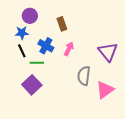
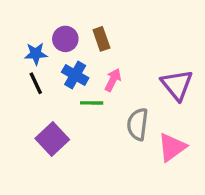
purple circle: (30, 16) -> (65, 39), moved
green line: (37, 63) -> (92, 103), moved

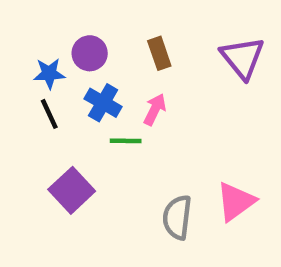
brown rectangle: (101, 39) -> (159, 53), moved
purple triangle: (177, 85) -> (242, 58), moved
gray semicircle: (138, 124) -> (177, 217), moved

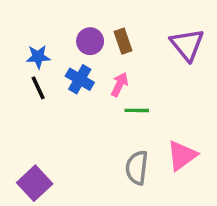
purple circle: (90, 53) -> (90, 41), moved
green line: (126, 141) -> (137, 110), moved
purple square: (72, 190) -> (35, 183), moved

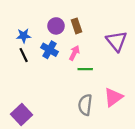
purple triangle: (187, 45) -> (117, 41), moved

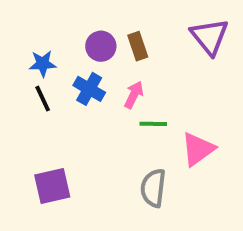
purple triangle: (117, 41) -> (210, 36), moved
pink triangle: (113, 97) -> (198, 149), moved
purple square: (21, 115) -> (52, 186), moved, turned 30

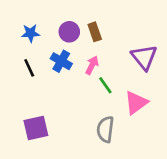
purple triangle: (210, 36) -> (144, 57), moved
blue star: (43, 64) -> (31, 33), moved
green line: (153, 124) -> (105, 85), turned 54

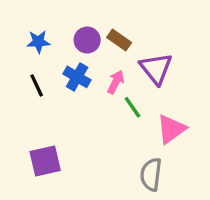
brown rectangle: (95, 32) -> (119, 40), turned -36
purple triangle: (144, 57) -> (156, 69), moved
gray semicircle: (105, 129) -> (151, 174), moved

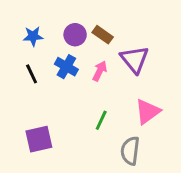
green line: (132, 107) -> (101, 120), moved, turned 60

